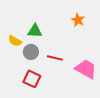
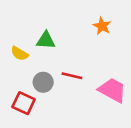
gray circle: (31, 52) -> (43, 82), moved
red square: (32, 79) -> (24, 103), moved

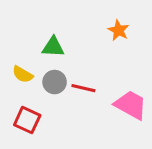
yellow semicircle: (20, 53) -> (23, 74), moved
gray circle: (43, 82) -> (55, 82), moved

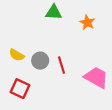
green triangle: (53, 47) -> (54, 12), moved
red line: (83, 88) -> (62, 65), turned 60

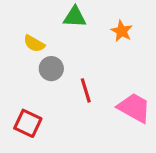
yellow semicircle: (17, 55) -> (34, 44), moved
gray circle: (40, 61) -> (51, 69), moved

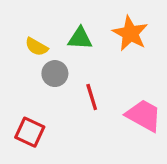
green triangle: (75, 17) -> (80, 38), moved
orange star: (122, 31) -> (130, 33), size x1.5

